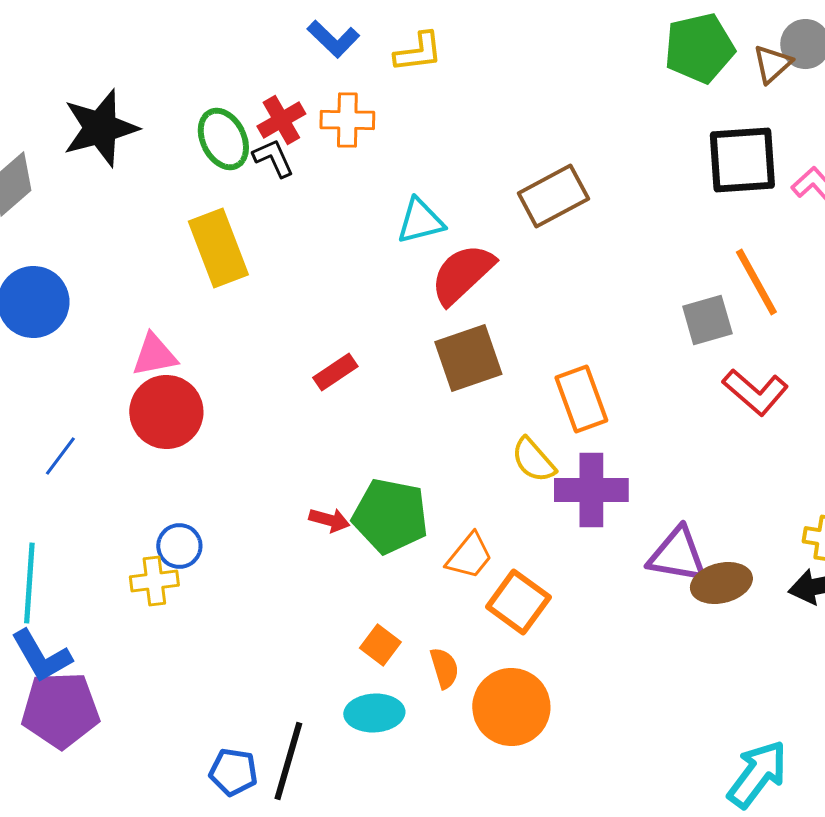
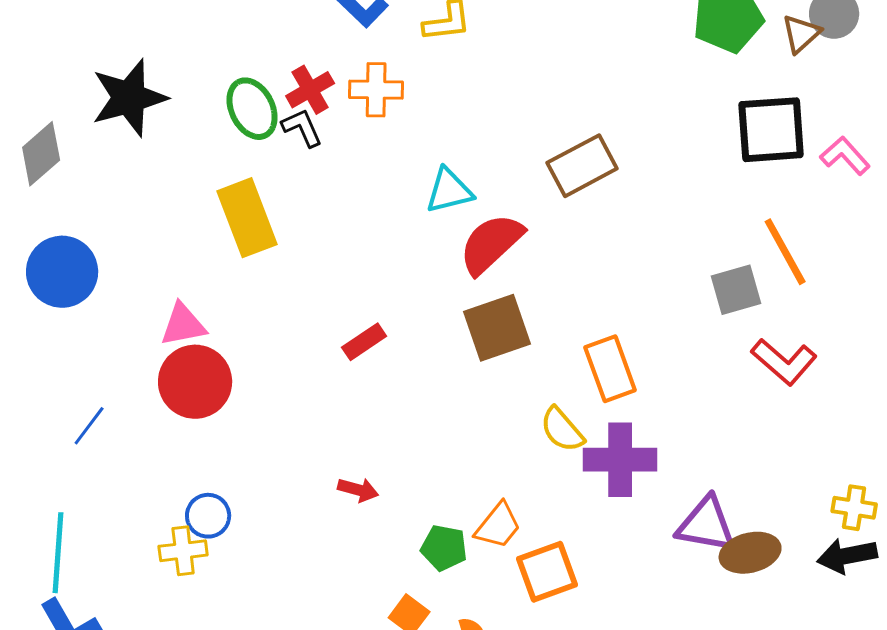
green pentagon: (390, 516) -> (444, 548), moved, size x0.6
orange square: (518, 602) -> (547, 572), turned 34

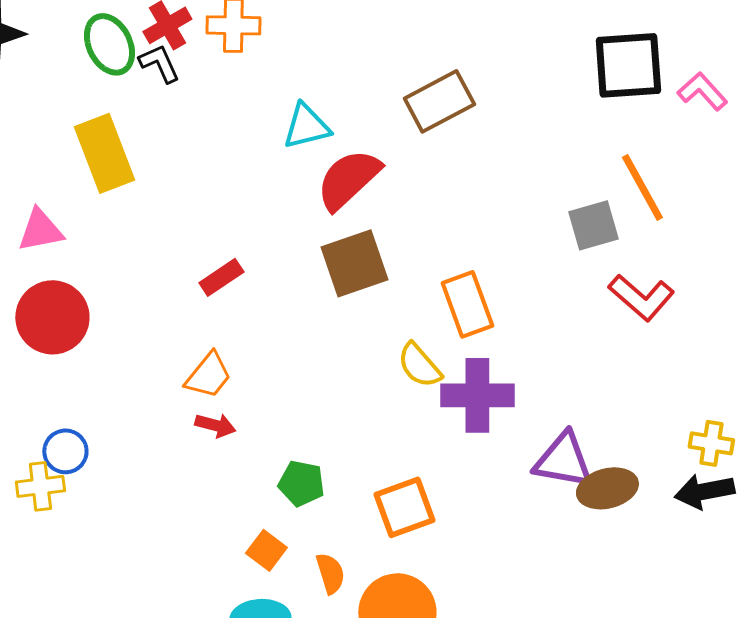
pink triangle: (183, 325) -> (40, 230), moved
orange trapezoid: (498, 526) -> (208, 375), moved

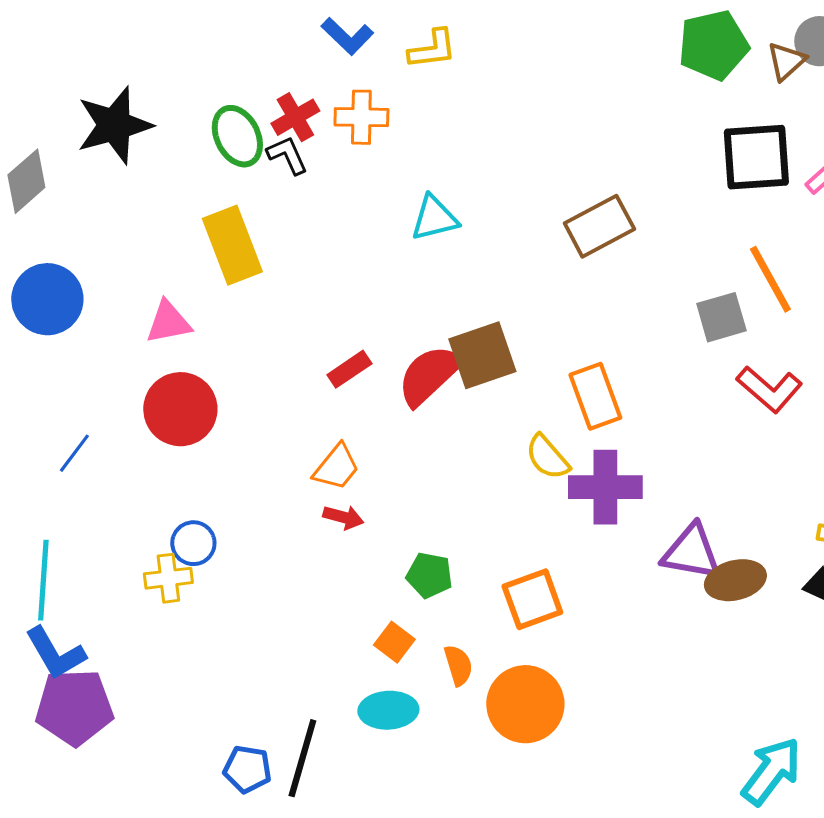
brown rectangle: (439, 101) -> (599, 226), moved
red semicircle: (348, 179) -> (429, 375), moved

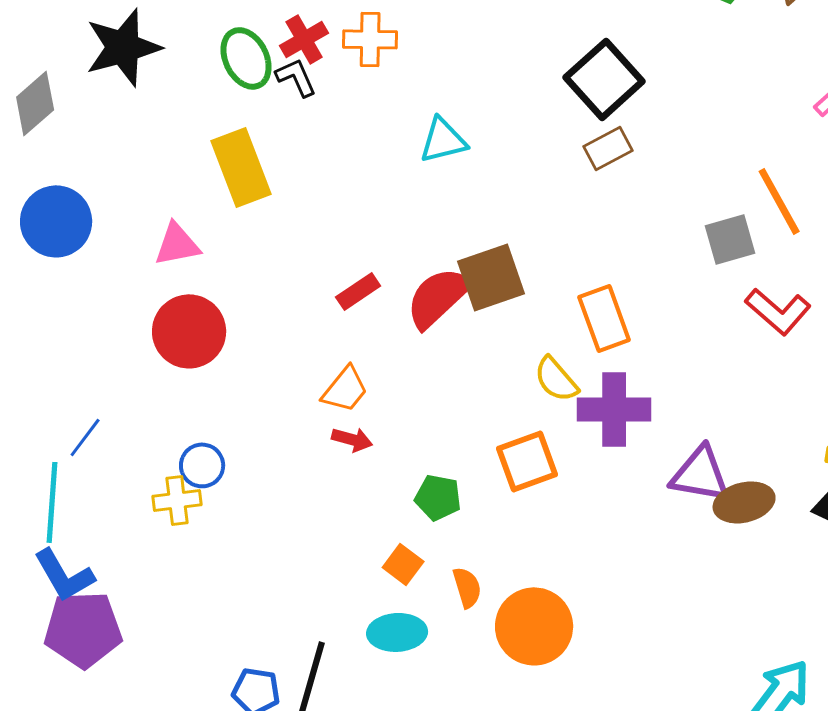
black square: (756, 157) -> (604, 79), moved, turned -38
brown rectangle: (599, 226) -> (608, 148), size x0.7
blue line: (74, 453) -> (85, 437), moved
orange square: (532, 599) -> (527, 461), moved

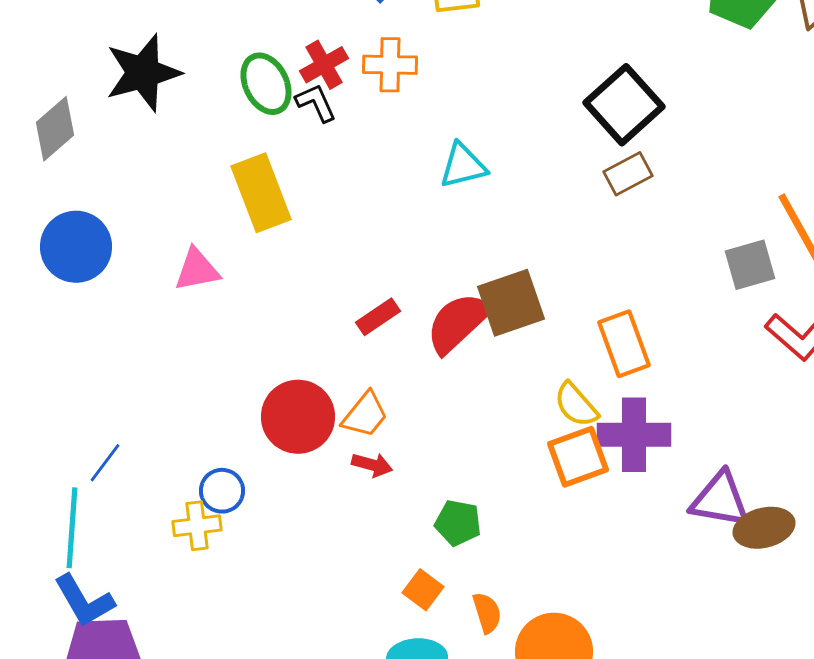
red circle: (189, 331) -> (298, 417), moved
orange square: (527, 461) -> (578, 457), moved

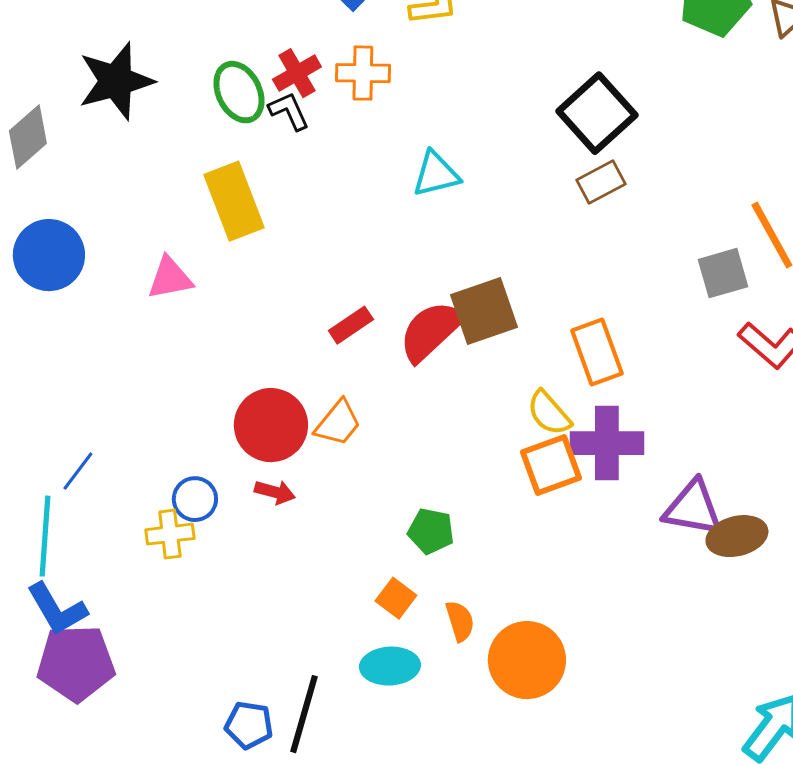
red arrow: (372, 465) -> (275, 492), moved

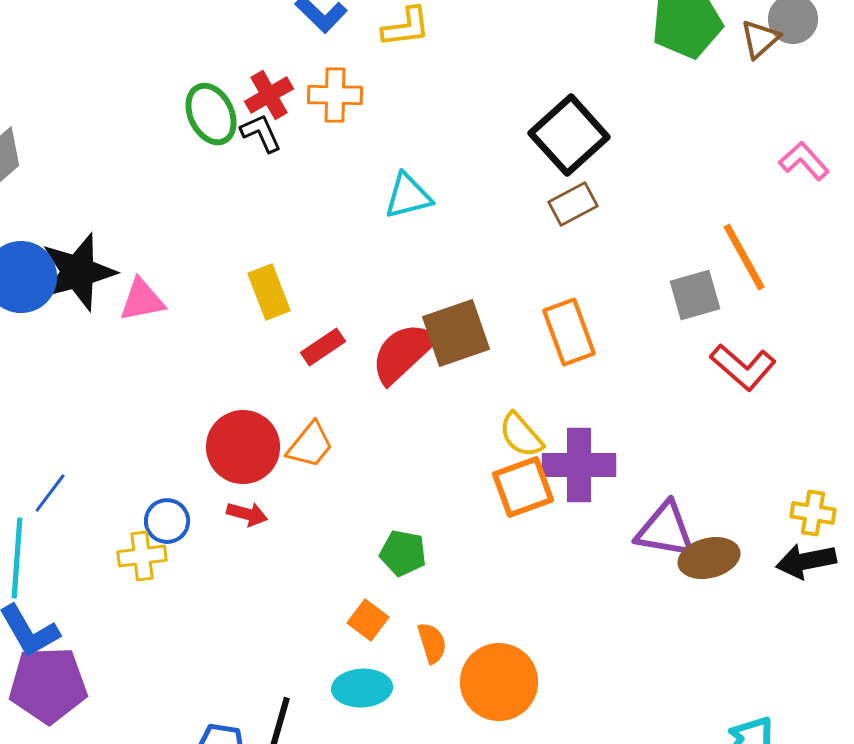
black star: (116, 81) -> (78, 272), moved
yellow rectangle: (234, 201) -> (269, 292), moved, size x0.7
orange rectangle: (597, 352) -> (569, 332), moved

